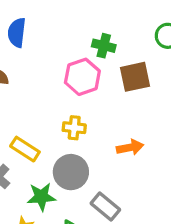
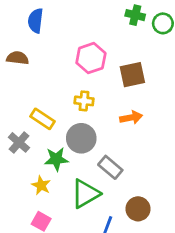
green cross: (104, 46) -> (135, 15), moved
brown square: (135, 77) -> (132, 75), moved

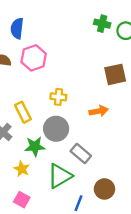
pink hexagon: (91, 58) -> (34, 58), moved
brown square: (132, 75) -> (115, 74), moved
yellow rectangle: (42, 119) -> (23, 112), turned 30

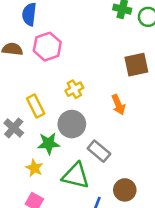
yellow cross: (58, 97) -> (74, 89), turned -35
orange arrow: (99, 111) -> (118, 105), turned 78
green triangle: (60, 176) -> (76, 176), turned 44

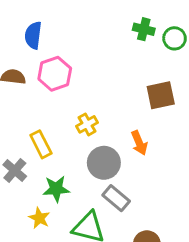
gray circle: (72, 124) -> (104, 163), moved

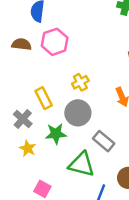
gray circle: (104, 163) -> (78, 113), moved
yellow star: (39, 218) -> (28, 148), moved

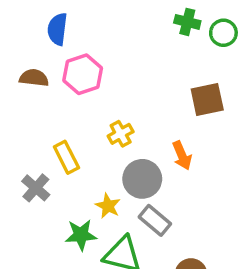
gray circle: (78, 113) -> (142, 179), moved
green star: (56, 134) -> (81, 235), moved
yellow star: (28, 148) -> (108, 206), moved

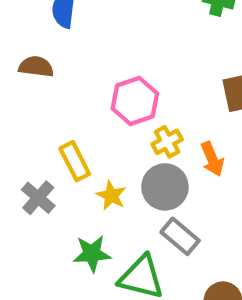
pink hexagon: (83, 74) -> (135, 101), moved
yellow cross: (121, 134) -> (167, 142), moved
yellow star: (108, 206) -> (111, 196), moved

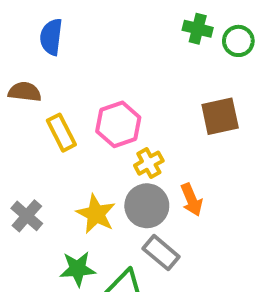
orange arrow: (212, 159) -> (192, 200), moved
yellow rectangle: (75, 161) -> (61, 133), moved
yellow star: (111, 196) -> (96, 214), size x1.4

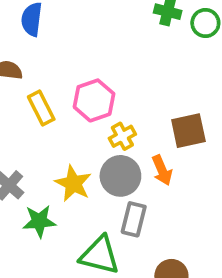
brown square: (220, 116) -> (188, 131), moved
gray rectangle: (161, 253) -> (134, 219), turned 64
green star: (78, 269) -> (39, 221), moved

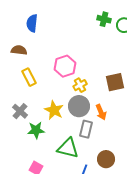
yellow rectangle: (41, 108) -> (29, 77), moved
orange arrow: (162, 170) -> (101, 112), moved

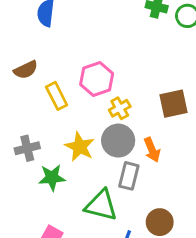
brown semicircle: (19, 50) -> (26, 70), moved, turned 147
yellow rectangle: (29, 77) -> (57, 96), moved
gray cross: (20, 111) -> (27, 148), turned 35

